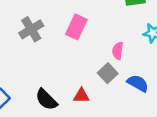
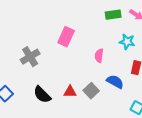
gray cross: (31, 29) -> (30, 57), moved
gray square: (108, 73) -> (91, 91), moved

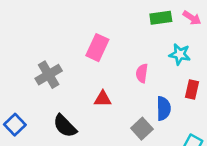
blue semicircle: (115, 82) -> (164, 108), turned 60
gray square: (91, 91) -> (142, 129), moved
red triangle: (70, 92) -> (103, 99), moved

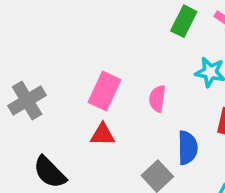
green rectangle: (161, 18) -> (184, 21), turned -55
pink rectangle: (97, 48) -> (104, 91), moved

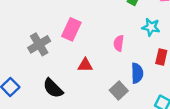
pink rectangle: (104, 91) -> (71, 29), moved

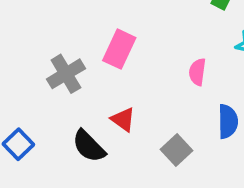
red triangle: (85, 65) -> (123, 119), moved, turned 35
gray square: (119, 90) -> (176, 150), moved

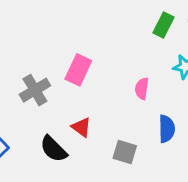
gray square: (176, 150) -> (125, 152), turned -30

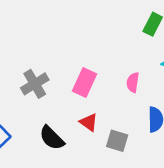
pink rectangle: (78, 70) -> (84, 82), moved
red triangle: (81, 127) -> (89, 122), moved

